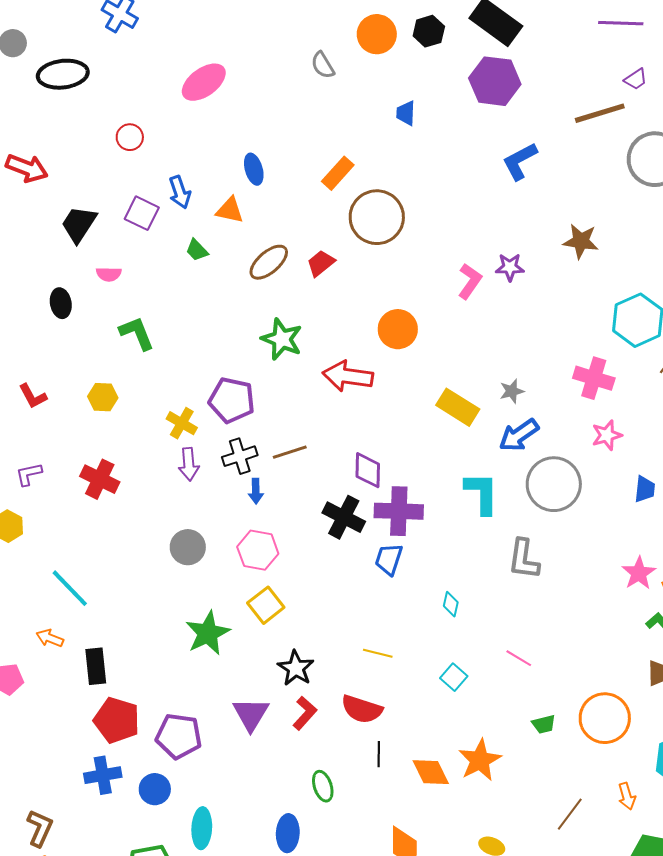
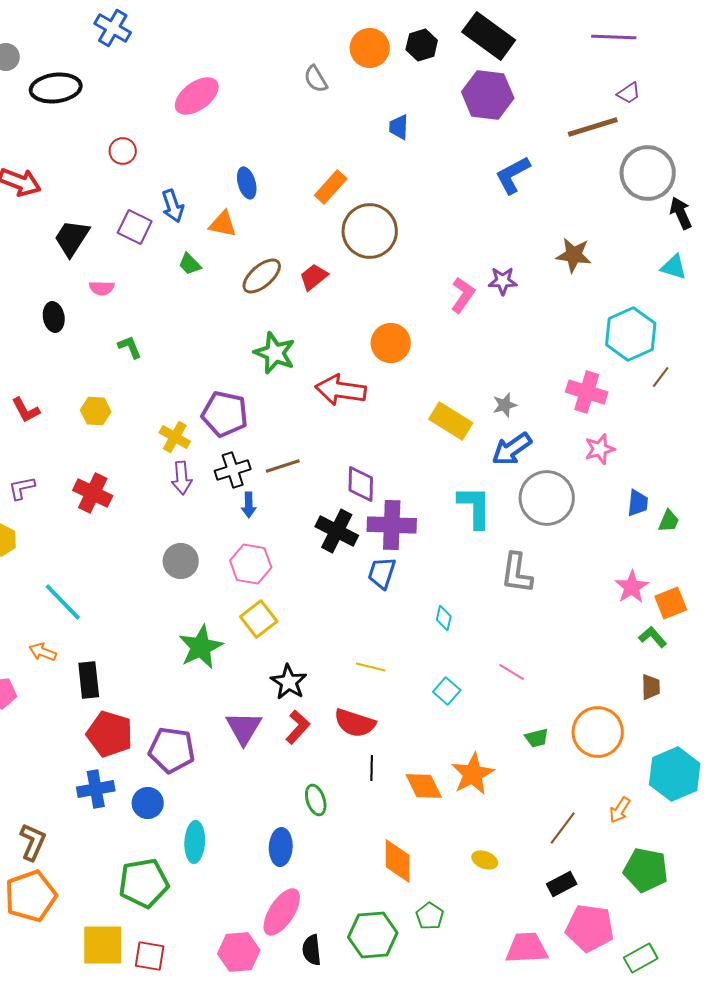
green L-shape: (137, 333) -> (130, 347), size x0.7
orange arrow: (627, 796) -> (620, 810), turned 48

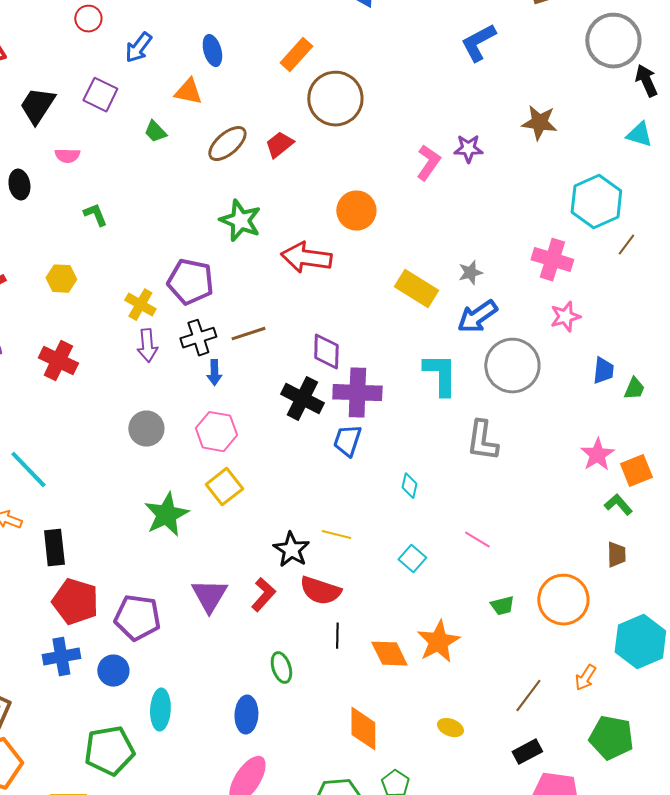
blue arrow: (173, 206) -> (138, 48), moved, turned 56
black star: (289, 682) -> (291, 550), moved

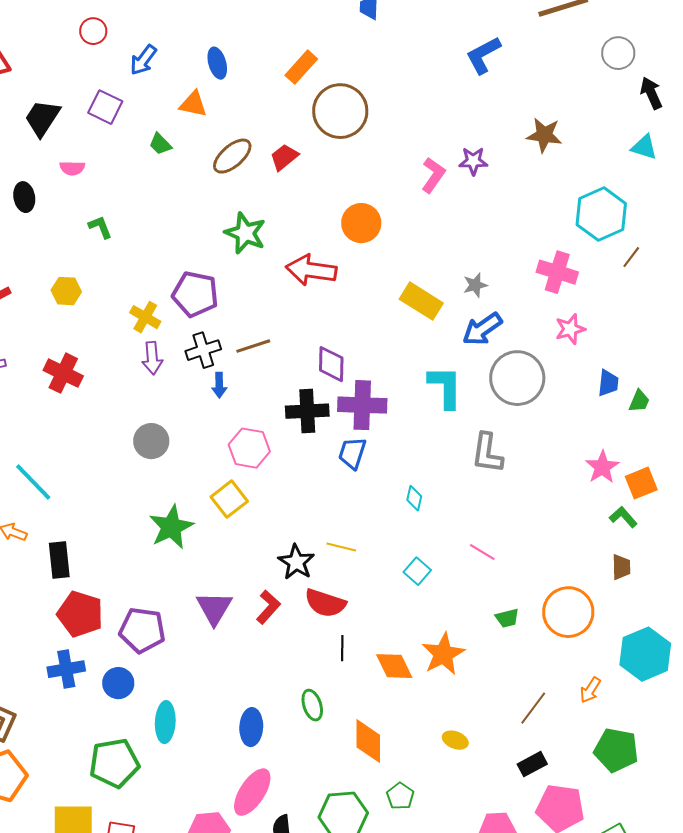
gray circle: (613, 41) -> (618, 53), size x0.6
black cross: (302, 399) -> (307, 411), turned -30
pink hexagon: (216, 432) -> (249, 448), moved
green ellipse: (281, 668) -> (312, 705), moved

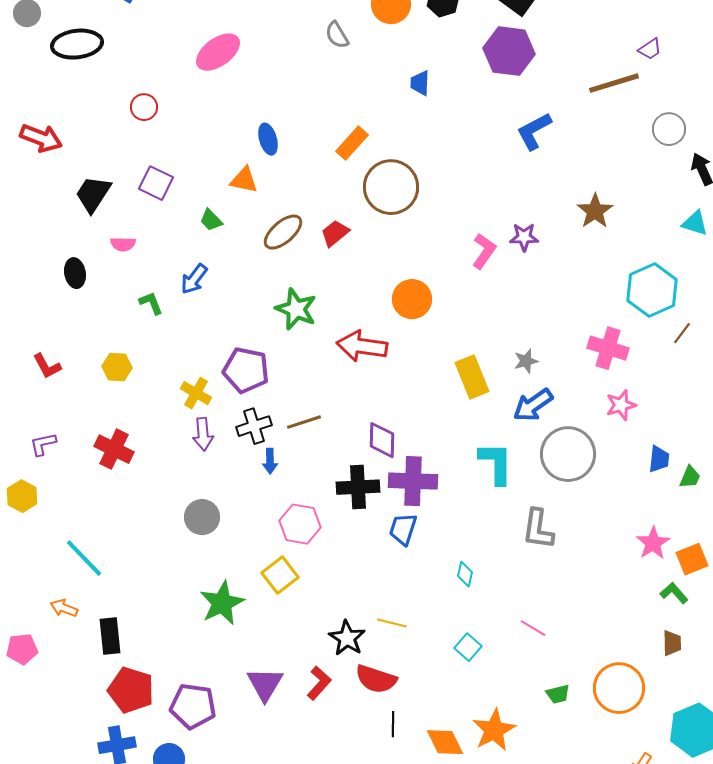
blue arrow: (143, 60) -> (194, 279), moved
brown star: (544, 135) -> (595, 211), turned 30
yellow rectangle: (421, 301) -> (472, 377), turned 36

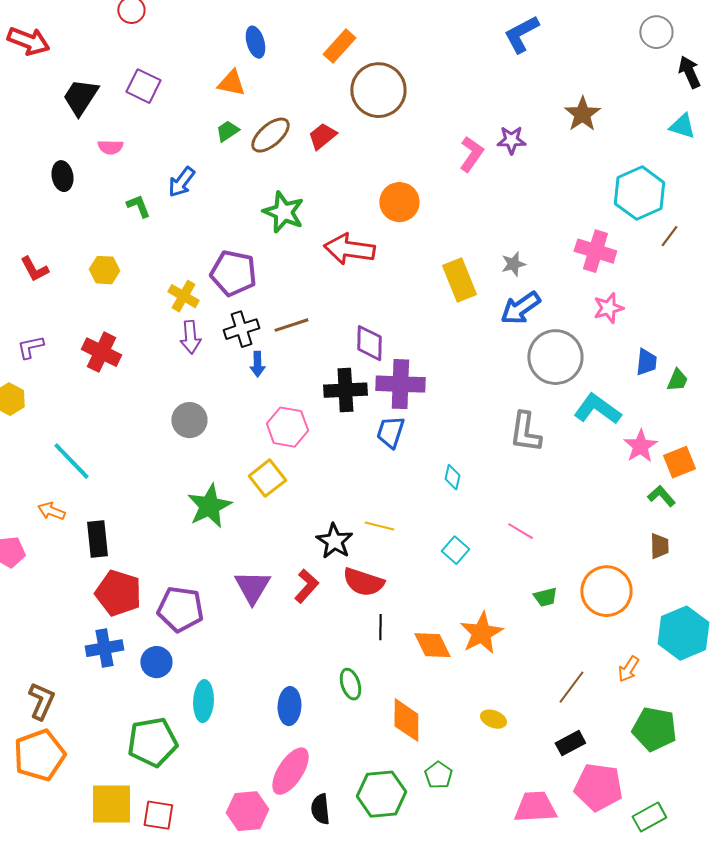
green trapezoid: (211, 220) -> (227, 131), moved, turned 100
cyan L-shape: (496, 463) -> (597, 409), moved, turned -54

